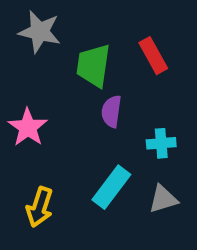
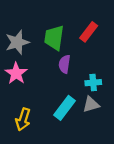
gray star: (40, 32) -> (17, 42), moved, turned -30
red rectangle: (153, 56) -> (89, 32), turned 66
gray triangle: (163, 199) -> (91, 104), moved

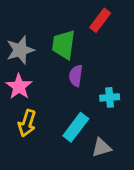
red rectangle: (89, 32) -> (100, 20), moved
gray triangle: (91, 104) -> (101, 148), moved
yellow arrow: (23, 119) -> (27, 123), moved

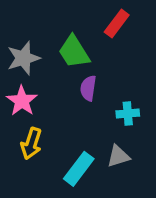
green trapezoid: (64, 45) -> (74, 52), turned -40
cyan rectangle: (76, 127) -> (79, 169), moved
gray triangle: (101, 148) -> (118, 156), moved

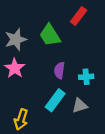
purple semicircle: (88, 88) -> (59, 70), moved
yellow arrow: (31, 144) -> (21, 119), moved
cyan rectangle: (79, 169) -> (55, 100), moved

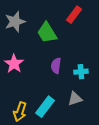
gray star: (16, 39) -> (15, 22), moved
cyan rectangle: (55, 100) -> (45, 107), moved

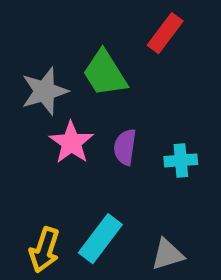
gray star: (15, 22) -> (45, 91), moved
pink star: (14, 64) -> (71, 143), moved
gray triangle: (75, 99) -> (167, 254), moved

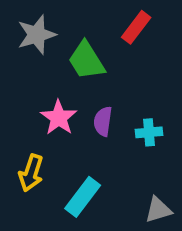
gray star: (45, 91) -> (37, 35), moved
yellow arrow: (45, 250) -> (31, 173), moved
gray triangle: (167, 254) -> (158, 210), moved

